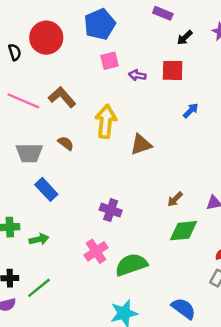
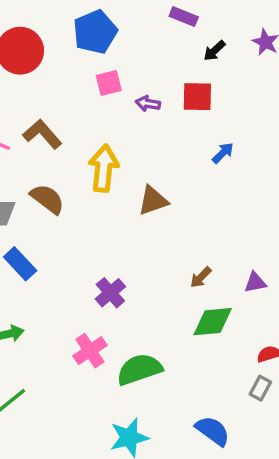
brown semicircle: (66, 143) -> (47, 199), size x1.5
purple cross: (111, 210) -> (110, 293), turned 30

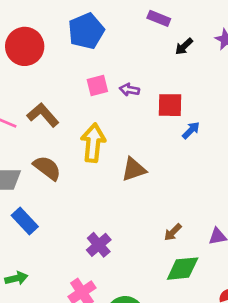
pink square: (109, 83) -> (97, 86), moved
red square: (197, 97) -> (170, 105), moved

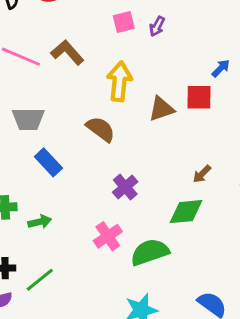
purple arrow: (129, 90) -> (157, 26), turned -72
red square: (170, 105) -> (199, 97), moved
brown semicircle: (47, 168) -> (101, 129), moved
green diamond: (183, 269) -> (186, 212), moved

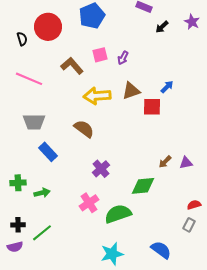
brown L-shape: (67, 52) -> (72, 66), moved
yellow arrow: (119, 81) -> (97, 96), turned -100
brown triangle: (161, 109) -> (131, 91), moved
brown arrow: (202, 174) -> (165, 162), moved

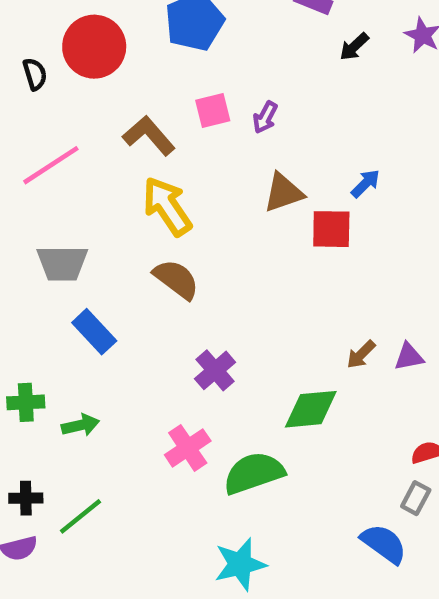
pink line: (29, 79) -> (51, 165), turned -56
yellow arrow: (97, 96) -> (167, 206), moved, turned 60
blue semicircle: (161, 250) -> (384, 544), moved

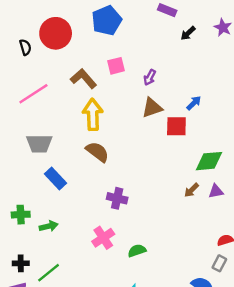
purple arrow: (265, 117) -> (150, 77), moved
yellow arrow: (167, 206) -> (93, 115), turned 32
purple cross: (215, 370) -> (117, 198), turned -36
green diamond: (311, 409) -> (209, 161), moved
green semicircle: (254, 473) -> (137, 251), size x0.6

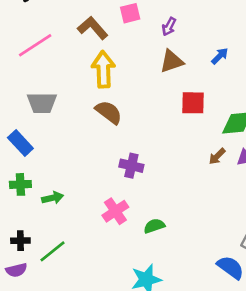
red square: (176, 126) -> (193, 103), moved
blue rectangle: (56, 179) -> (20, 143), moved

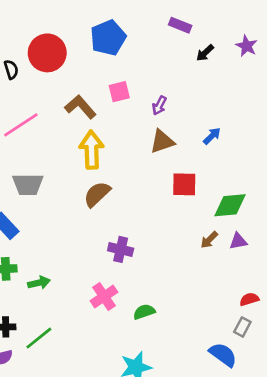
brown semicircle: (109, 112) -> (97, 194), turned -80

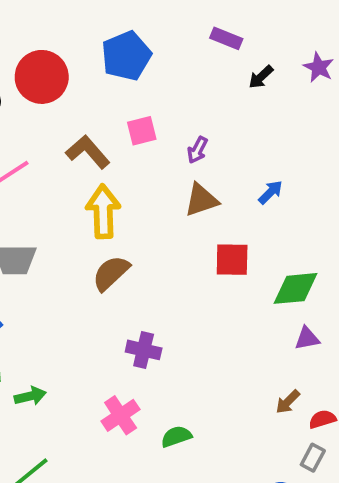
brown arrow: (209, 240) -> (288, 402), moved

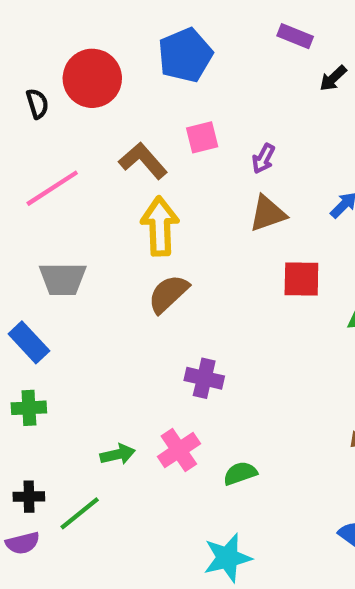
green arrow: (30, 396) -> (118, 454), moved

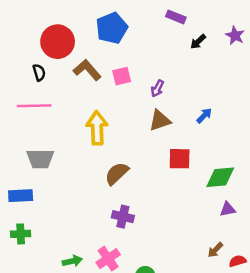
black semicircle: (37, 104) -> (39, 72), moved
brown L-shape: (143, 161) -> (87, 70), moved
pink line: (52, 188) -> (34, 106), turned 32
brown semicircle: (168, 294) -> (117, 174), moved
blue rectangle: (29, 342) -> (21, 196), turned -50

